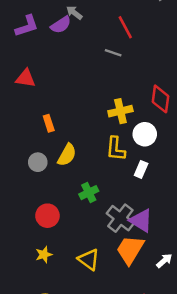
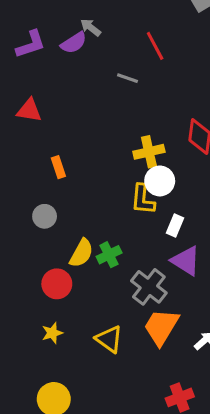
gray line: (113, 53) -> (127, 78), moved
white circle: (145, 134) -> (160, 181), moved
yellow semicircle: (67, 155) -> (81, 253), moved
purple triangle: (141, 221) -> (186, 261), moved

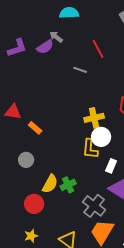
red triangle: (29, 110) -> (13, 112), moved
orange rectangle: (58, 167) -> (35, 128), turned -32

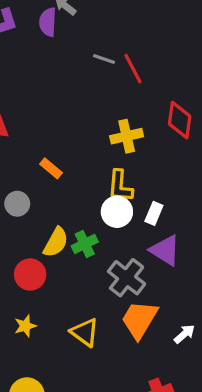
purple semicircle: (45, 47) -> (48, 22), turned 126
red line: (98, 49) -> (133, 69), moved
orange rectangle: (35, 128) -> (51, 168), moved
white circle: (101, 137) -> (117, 212), moved

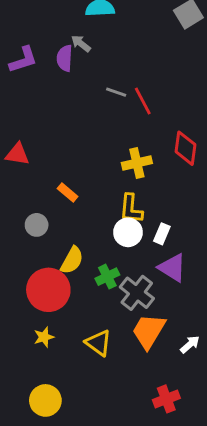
green cross: (85, 244) -> (107, 277), moved
red circle: (30, 274) -> (48, 290), size x1.5

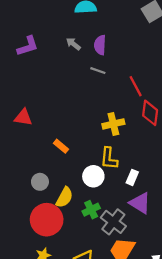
gray arrow: (81, 44) -> (73, 44), moved
purple semicircle: (65, 58) -> (100, 45), moved
red line: (143, 101) -> (136, 86), moved
gray circle: (37, 225) -> (40, 182), moved
white circle: (128, 232) -> (93, 176), moved

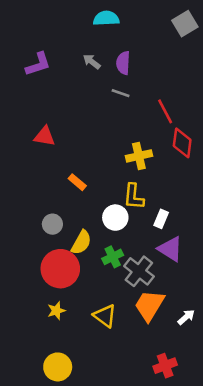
red triangle: (23, 117) -> (45, 136), moved

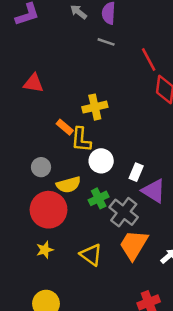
yellow cross: (139, 156) -> (95, 107), moved
yellow L-shape: (134, 197) -> (81, 140), moved
white rectangle: (161, 219) -> (136, 172), moved
yellow semicircle: (81, 242) -> (69, 185), turned 45

